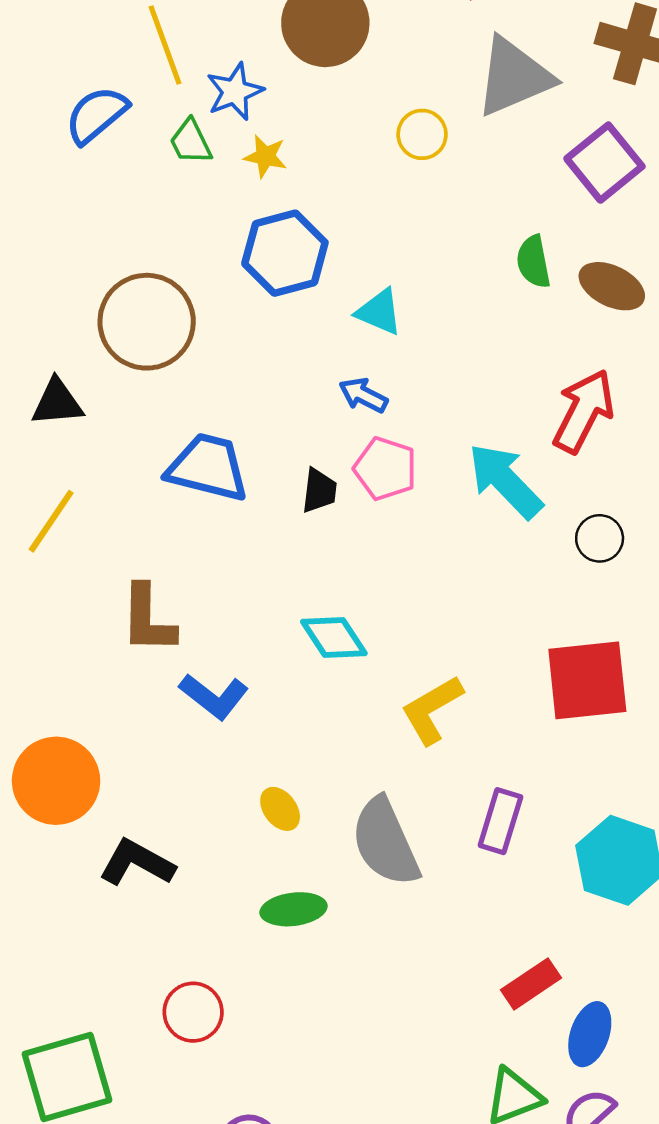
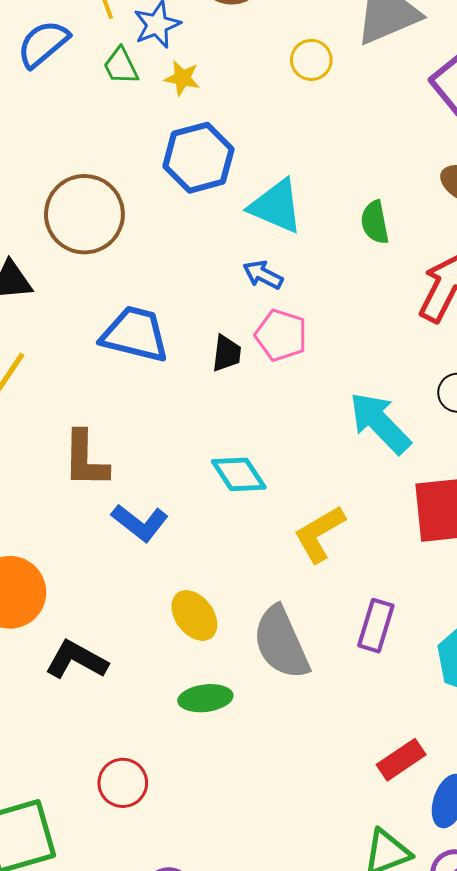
green semicircle: (533, 262) -> (375, 222), moved
cyan triangle: (379, 312) -> (276, 206), size x1.4
cyan arrow: (505, 481) -> (380, 423), moved
yellow ellipse: (280, 809) -> (194, 616), size x1.4

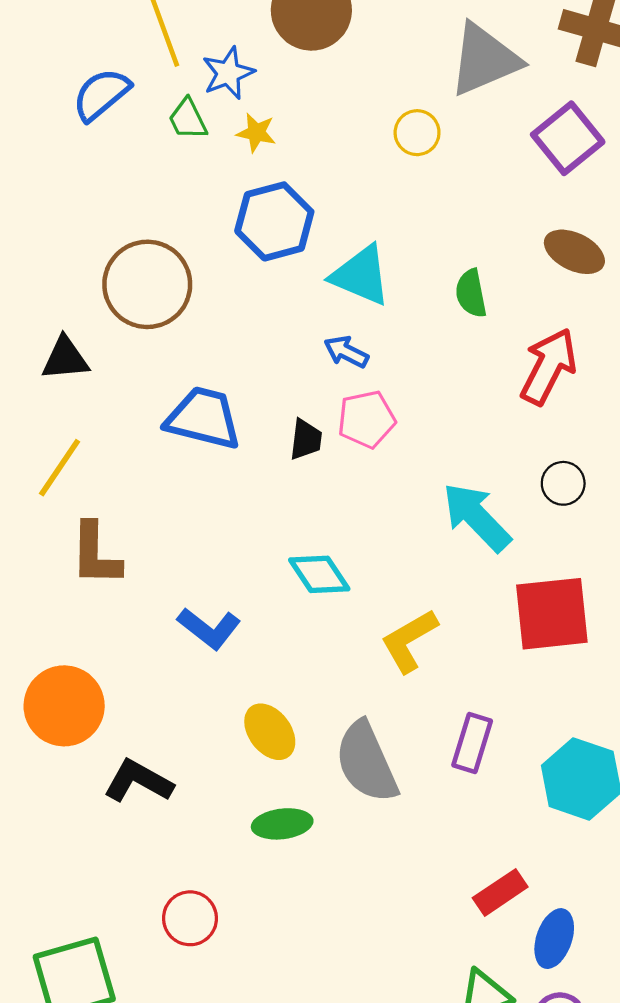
yellow circle: (311, 60) -> (417, 133), moved
pink pentagon: (281, 335) -> (366, 419), turned -30
brown L-shape: (85, 459) -> (96, 554), moved

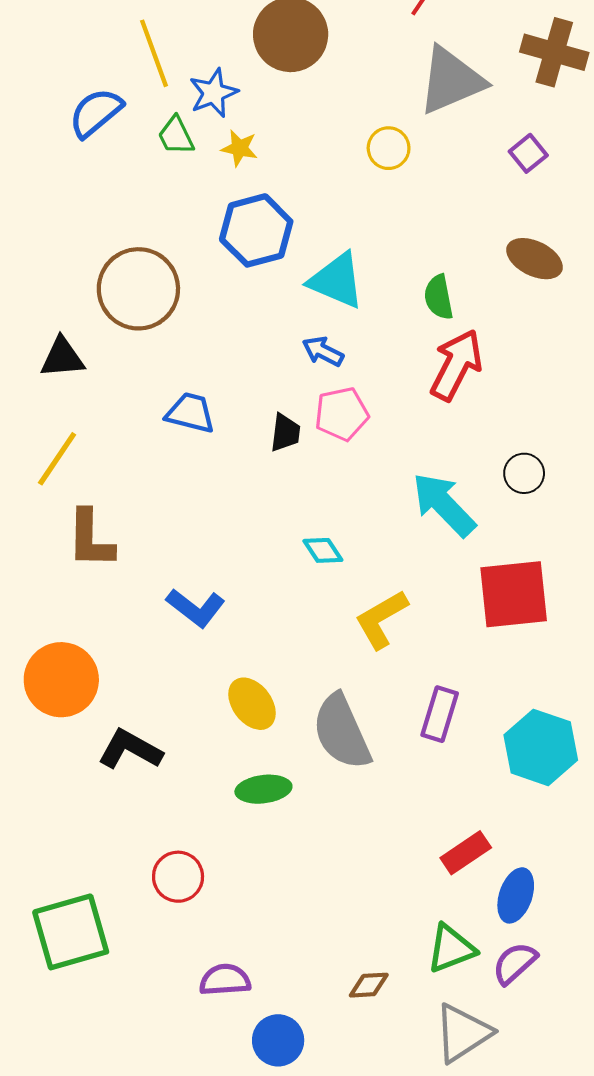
purple square: (568, 138) -> (528, 153), size x0.6
red arrow: (549, 366) -> (456, 365), moved
blue trapezoid: (203, 418) -> (191, 413), size x0.7
cyan diamond: (319, 574) -> (323, 550), moved, size x0.7

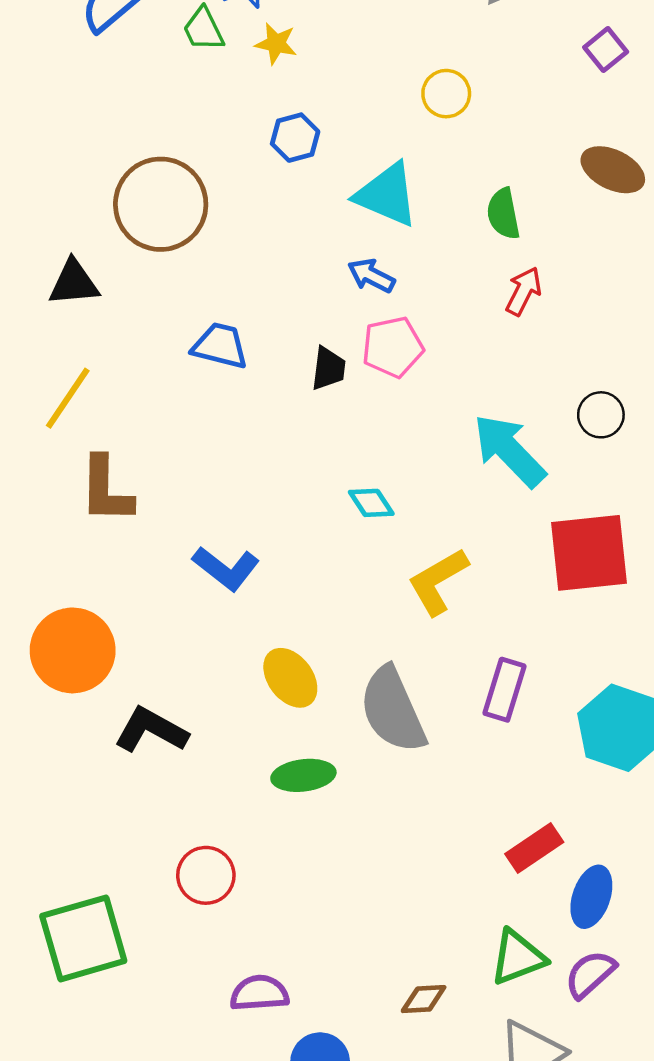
yellow circle: (389, 148) -> (446, 94), moved
blue hexagon: (256, 230) -> (295, 138), size x0.6
red arrow: (456, 365) -> (524, 291), size x0.6

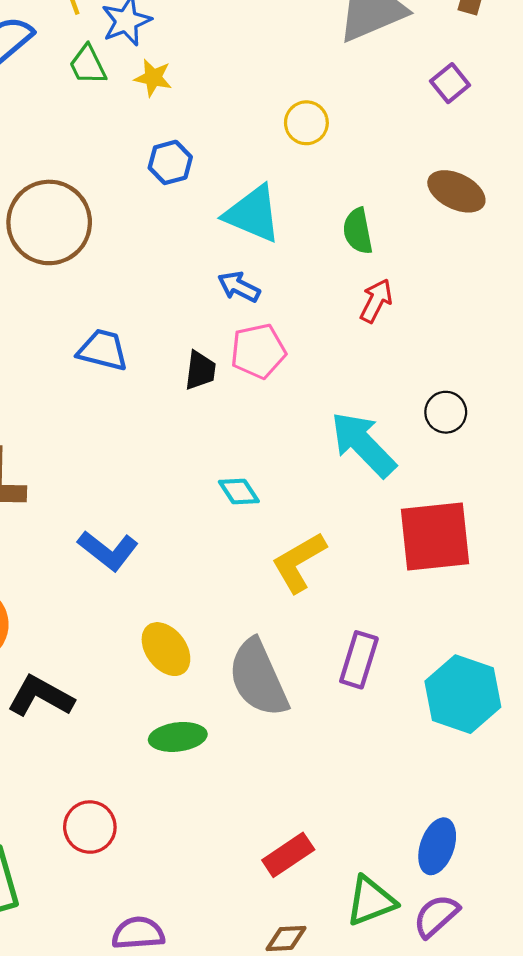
red rectangle: (534, 848) -> (288, 855), moved

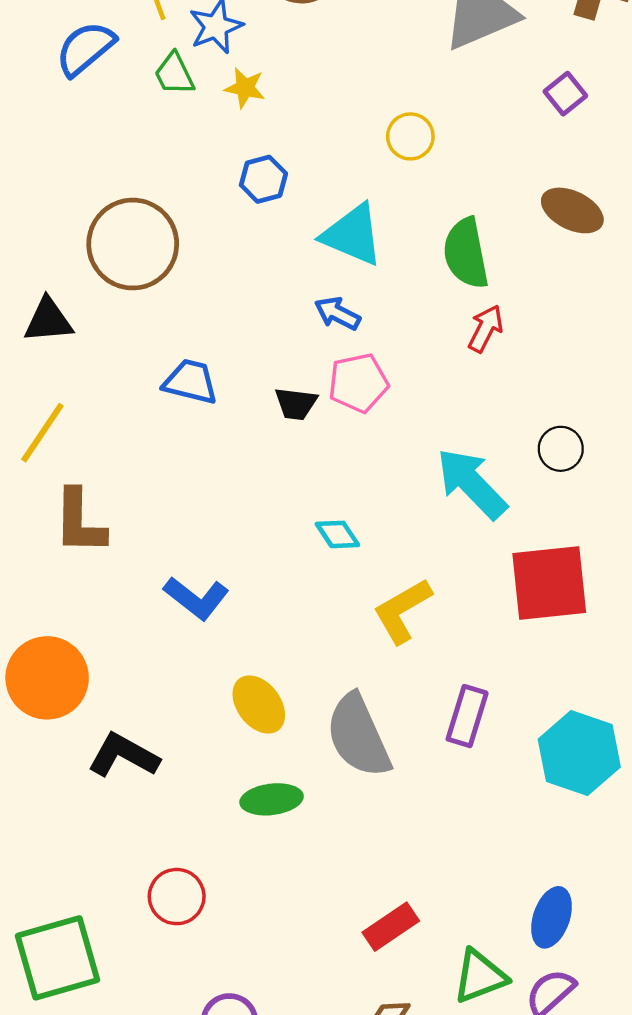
green semicircle: (358, 231) -> (466, 253), size x1.4
black trapezoid: (200, 370) -> (296, 404), turned 90

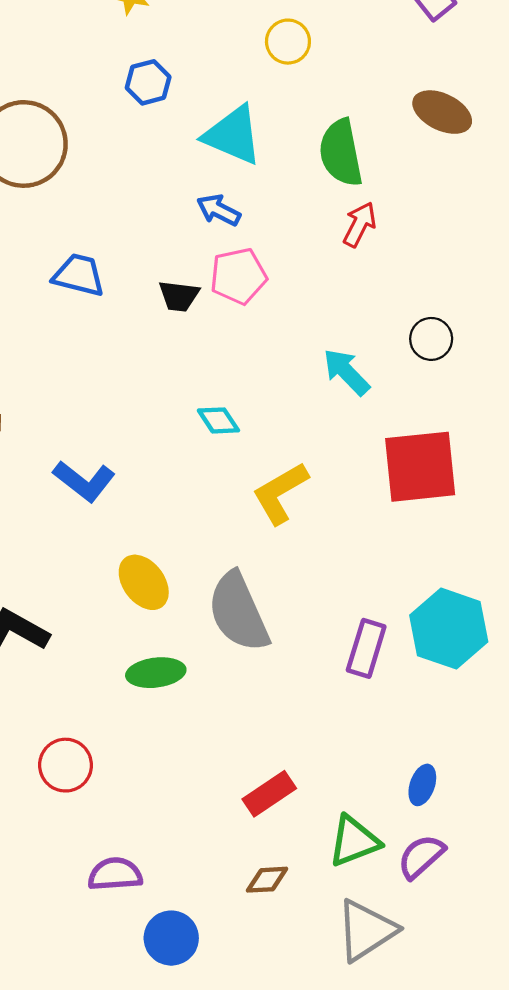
cyan arrow: (472, 484) -> (346, 372), size x0.7
purple rectangle: (467, 716) -> (366, 648), moved
blue ellipse: (551, 917) -> (422, 785), size x0.7

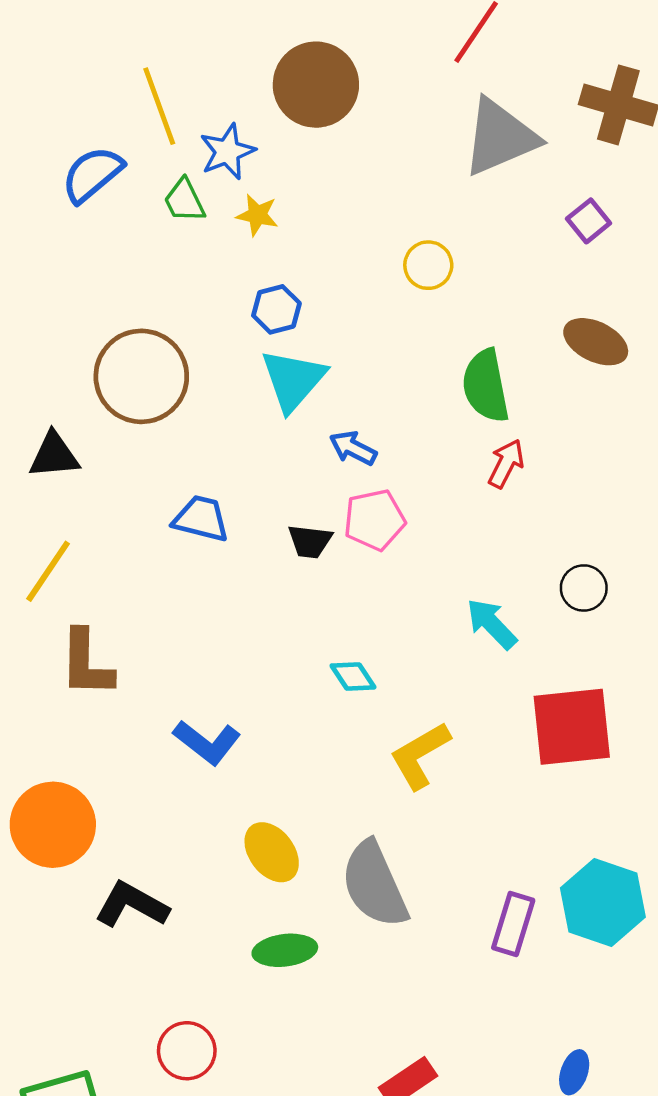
cyan triangle: (233, 135) -> (293, 380), moved, turned 48

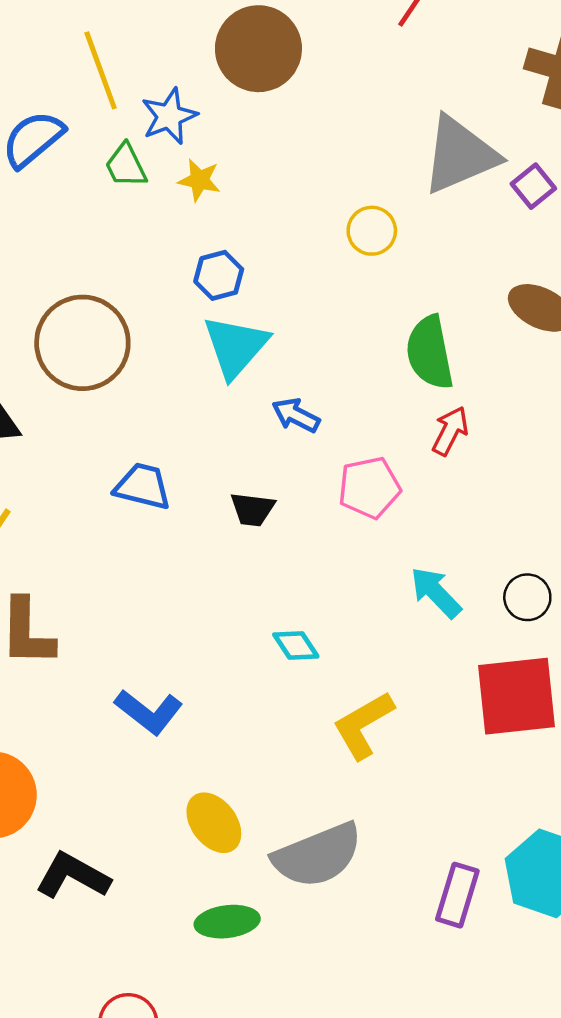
gray triangle: (500, 137) -> (460, 155), moved
pink pentagon: (374, 520) -> (369, 488), moved
black circle: (584, 588) -> (527, 597), moved
gray semicircle: (374, 885) -> (318, 855), turned -88

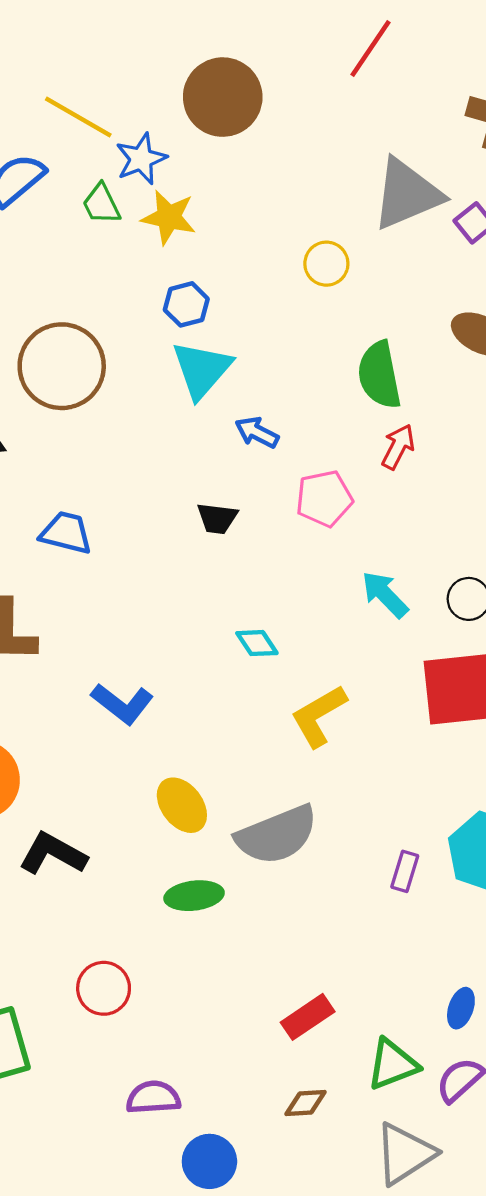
yellow line: (101, 70) -> (78, 117), turned -40
yellow star: (199, 180) -> (169, 217), size x1.4
blue trapezoid: (143, 486) -> (66, 533), moved
purple rectangle: (457, 895) -> (405, 871), size x0.7

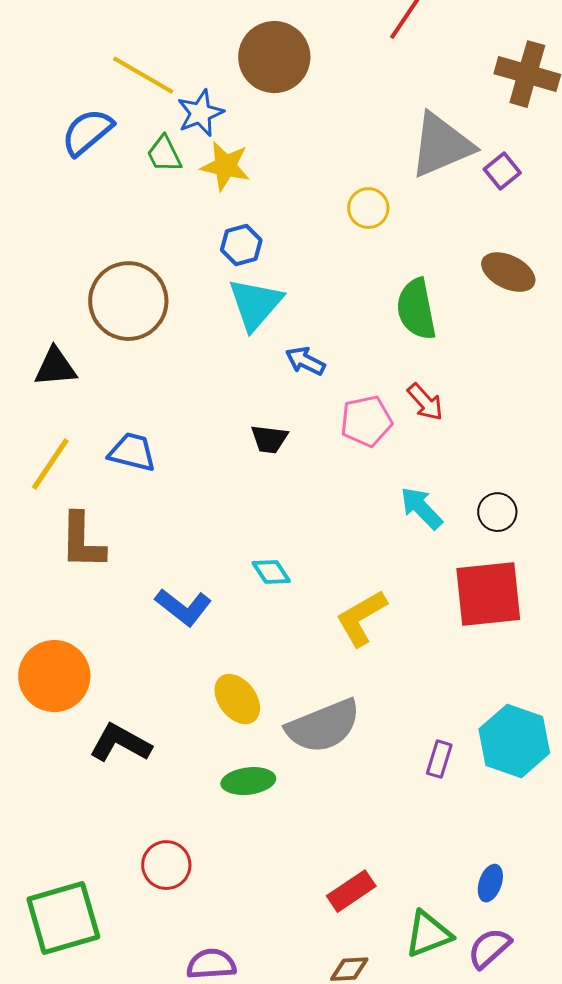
red arrow: (398, 447) -> (425, 402), moved, turned 111
cyan diamond: (257, 643) -> (271, 572), moved

